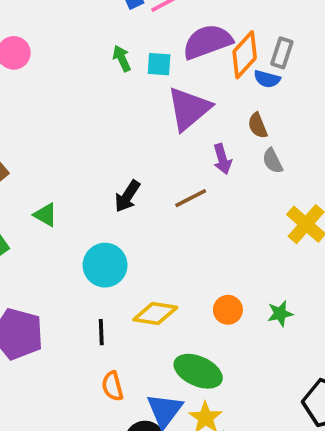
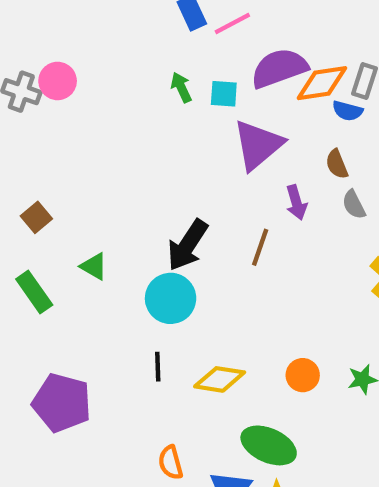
orange diamond: (245, 55) -> (322, 83), turned 39
black arrow: (127, 196) -> (188, 245), size x1.4
brown line: (191, 198) -> (260, 247), turned -44
cyan circle: (105, 265) -> (171, 298), moved
black line: (101, 332) -> (158, 367), moved

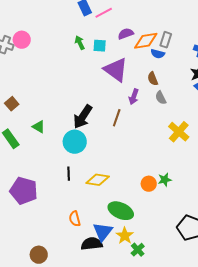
purple semicircle: (279, 68) -> (126, 34), size x0.6
purple triangle: (258, 145) -> (116, 70), turned -44
purple arrow: (296, 202) -> (134, 97), turned 35
orange circle: (303, 375) -> (149, 184), moved

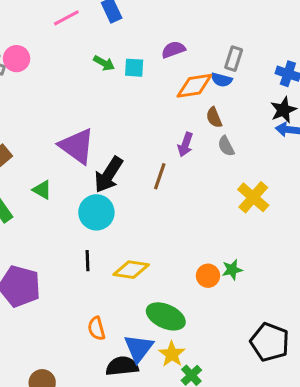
pink line: (104, 13) -> (66, 18), moved
orange diamond: (146, 41) -> (194, 86), moved
green arrow: (80, 43) -> (104, 63), turned 144
purple triangle: (116, 70) -> (77, 146), moved

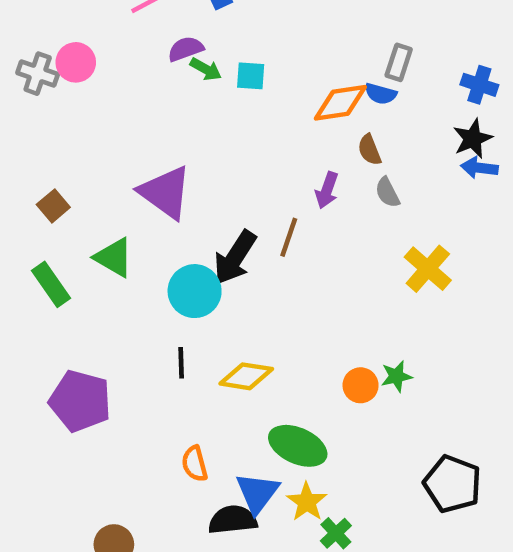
purple semicircle: (173, 50) -> (186, 49), moved
black arrow: (108, 175) -> (235, 257), moved
green triangle: (42, 190) -> (114, 257), size x1.4

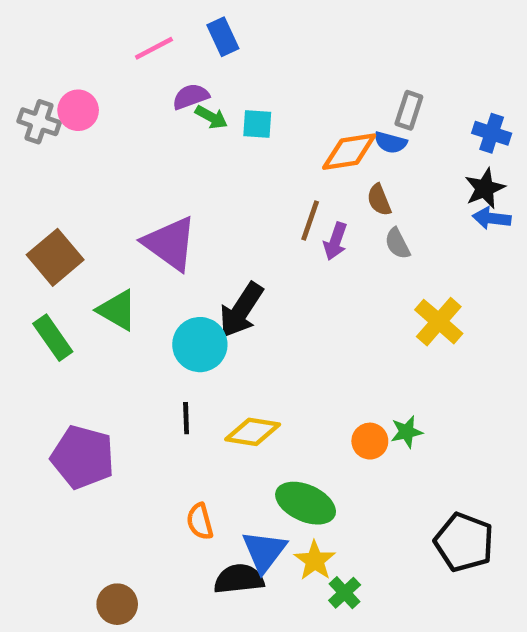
brown square: (53, 206) -> (55, 257), size x1.6
brown line: (289, 237) -> (310, 221), moved

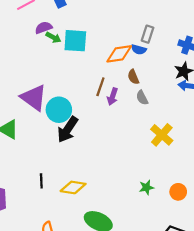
cyan square: (257, 124) -> (75, 41), size x1.6
cyan circle: (200, 345) -> (59, 110), moved
orange circle: (370, 441) -> (178, 192), moved

